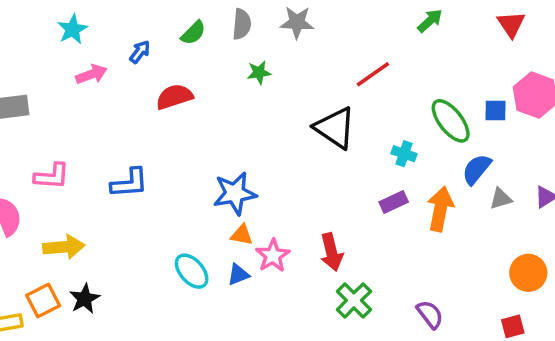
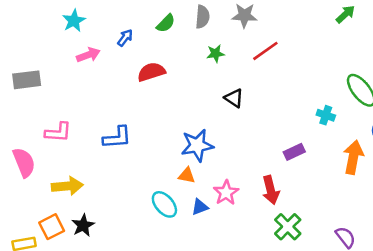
red line: (373, 74) -> (265, 51), moved
black triangle: (335, 128) -> (234, 98), moved, size x0.6
purple rectangle: (394, 202) -> (294, 152), moved
orange triangle: (242, 235) -> (187, 176), moved

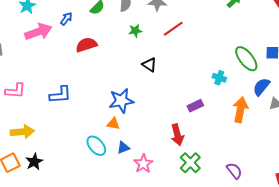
pink arrow: (88, 55) -> (38, 32), size x1.5
pink star: (226, 193) -> (143, 164), moved

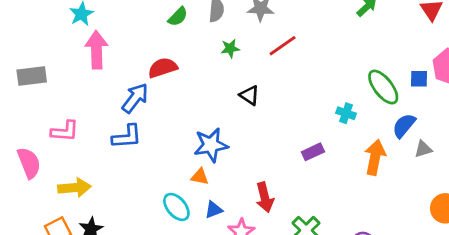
blue arrow: (66, 19) -> (135, 98), moved, size x1.6
pink arrow: (38, 32) -> (96, 50), turned -72
red arrow: (177, 135) -> (265, 197), moved

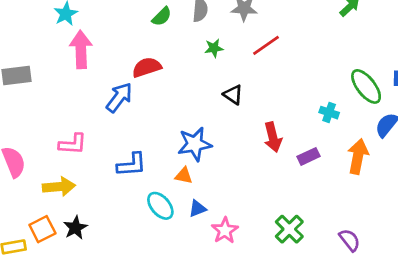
pink L-shape: (65, 131) -> (73, 144), moved
blue L-shape: (127, 137) -> (132, 165), moved
purple rectangle: (313, 152) -> (308, 156), moved
red arrow: (265, 197) -> (273, 137), moved

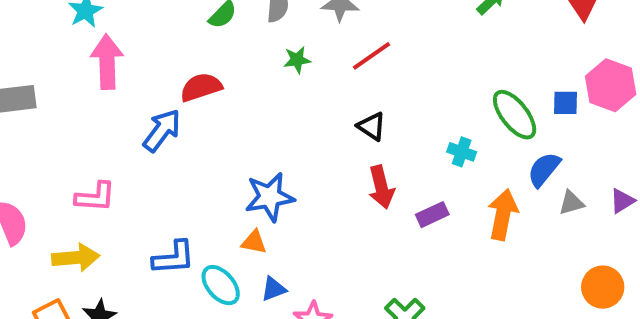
black triangle: (233, 95) -> (372, 126), moved
blue L-shape: (132, 165) -> (174, 258), moved

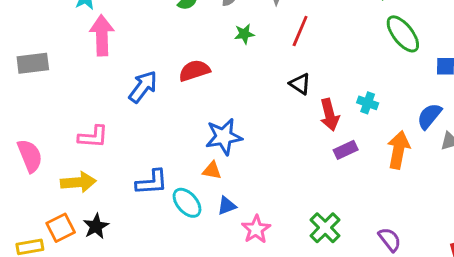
red line: (372, 56) -> (300, 31), turned -32
red semicircle: (201, 87) -> (194, 71), moved
green ellipse: (515, 115) -> (403, 34), moved
red arrow: (381, 187) -> (329, 115), moved

